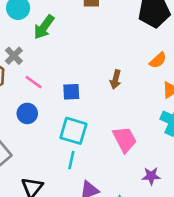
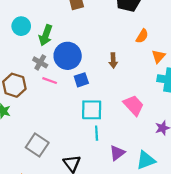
gray cross: (14, 56) -> (40, 62), moved
blue circle: (27, 113) -> (68, 56), moved, size x1.6

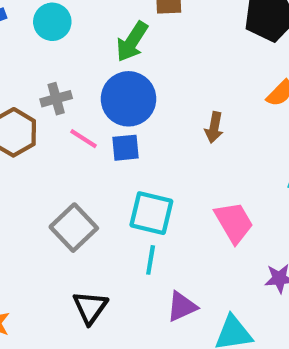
green arrow: (46, 35) -> (132, 42), moved
gray cross: (40, 62) -> (56, 99), moved, turned 32
blue square: (81, 80) -> (126, 148), moved
gray square: (37, 145) -> (74, 228), moved

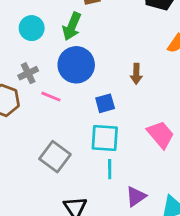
cyan circle: (52, 22) -> (32, 28), moved
blue square: (126, 148) -> (105, 103), moved

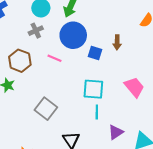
gray cross: (28, 73) -> (36, 31), moved
blue square: (105, 103) -> (95, 53), moved, turned 32
gray square: (55, 157) -> (46, 109), moved

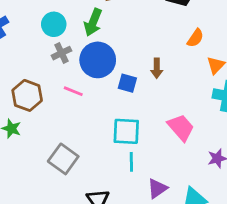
gray cross: (36, 31) -> (62, 53), moved

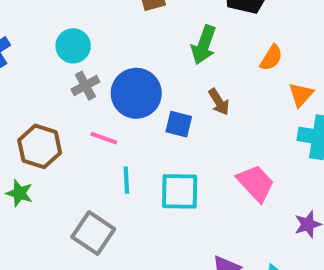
green arrow: (93, 22) -> (204, 45), moved
brown arrow: (157, 68) -> (219, 102), turned -30
cyan line: (131, 162) -> (126, 180), moved

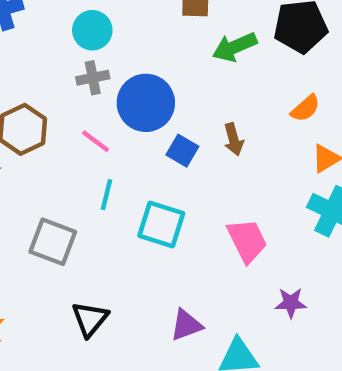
green arrow: (204, 45) -> (235, 47), moved, turned 30
gray square: (93, 233) -> (53, 242), turned -30

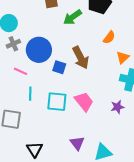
brown arrow: (234, 139) -> (81, 58), size x1.6
pink trapezoid: (247, 241) -> (84, 102), moved
purple star: (291, 303) -> (118, 107), moved
purple triangle: (186, 325) -> (77, 143), turned -35

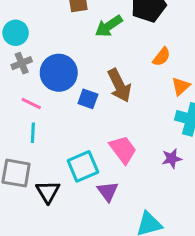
cyan line: (30, 94) -> (33, 133), moved
cyan square: (57, 102) -> (83, 166), moved, turned -30
purple triangle: (77, 143) -> (108, 191), moved
black triangle: (35, 149) -> (48, 192), moved

